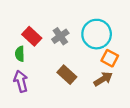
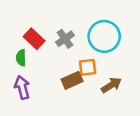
orange square: (110, 58) -> (88, 67), moved, turned -35
brown rectangle: (67, 75) -> (72, 80), turned -66

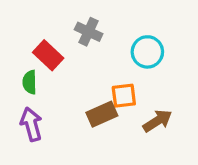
cyan circle: (104, 36) -> (147, 52), size x0.7
gray cross: (65, 39) -> (89, 32), moved, turned -30

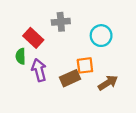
gray cross: (89, 32) -> (61, 22), turned -30
purple arrow: (31, 124) -> (39, 70), moved

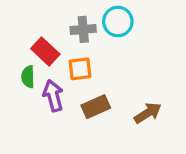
cyan circle: (101, 36) -> (118, 22), moved
orange square: (85, 65) -> (80, 69), moved

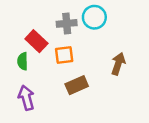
purple arrow: (53, 96) -> (26, 98), moved
brown arrow: (148, 113) -> (118, 64), moved, turned -40

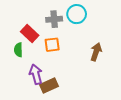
brown rectangle: (77, 85) -> (49, 86), moved
purple arrow: (26, 98) -> (36, 74), moved

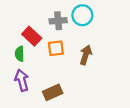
brown arrow: (96, 52) -> (86, 55), moved
purple arrow: (36, 74) -> (22, 80), moved

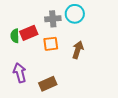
red rectangle: (32, 36) -> (29, 33), turned -66
green semicircle: (20, 54) -> (15, 36), moved

